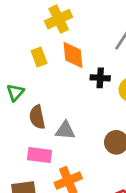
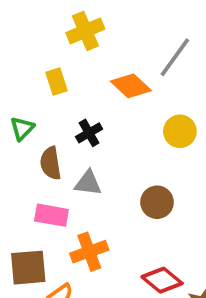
orange diamond: (73, 55) -> (131, 86), moved, turned -44
black cross: (100, 78) -> (89, 133), moved, turned -36

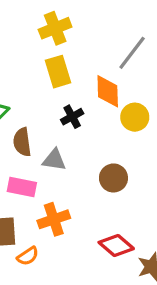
yellow rectangle: (57, 82) -> (58, 72), moved, size x1.4
orange diamond: (131, 86) -> (108, 91), moved, turned 44
black cross: (89, 133) -> (72, 117), moved

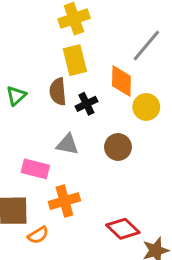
brown semicircle: (22, 142) -> (58, 92), moved
brown circle: (113, 178) -> (118, 147), moved

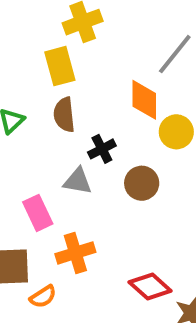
yellow rectangle: (75, 60) -> (60, 66), moved
black cross: (86, 104) -> (102, 149), moved
pink rectangle: (35, 169) -> (38, 213), turned 52

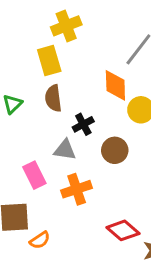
orange cross: (75, 253) -> (77, 189), moved

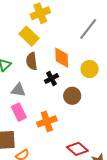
yellow rectangle: (49, 60) -> (29, 36), turned -30
orange diamond: (115, 85) -> (62, 58), moved
gray triangle: (65, 150) -> (18, 90), moved

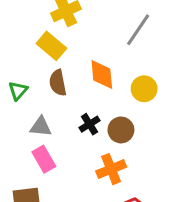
black cross: (51, 78) -> (90, 124), moved
orange cross: (47, 121) -> (111, 169), moved

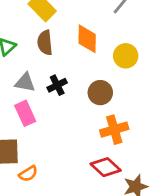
black cross: (90, 124) -> (57, 85), moved
orange cross: (111, 169) -> (114, 130), moved

